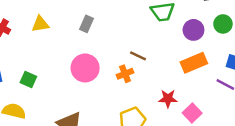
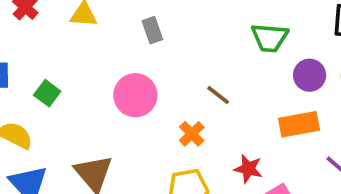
gray rectangle: (87, 24) -> (152, 30), turned -56
orange cross: (125, 74) -> (192, 134), moved, turned -35

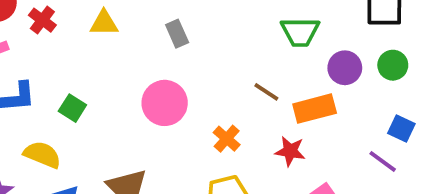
brown line: (218, 95) -> (266, 92), moved
orange rectangle: (299, 124) -> (315, 109), moved
red star: (248, 169) -> (290, 151), moved

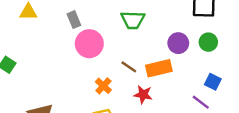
green trapezoid: (300, 32) -> (133, 20), moved
brown line: (266, 92) -> (129, 67), moved
pink circle: (165, 103) -> (89, 44), moved

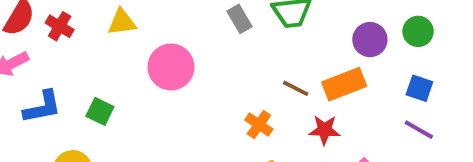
gray rectangle: (74, 20) -> (239, 19), moved
pink circle: (89, 44) -> (171, 67), moved
blue square: (213, 82) -> (419, 88), moved

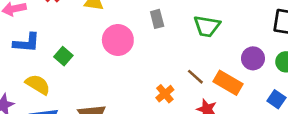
gray rectangle: (239, 19) -> (157, 19), moved
orange rectangle: (344, 84) -> (228, 83), turned 36

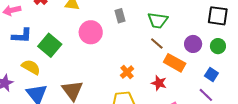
green square: (63, 56) -> (50, 45), size x1.6
brown line: (195, 77) -> (157, 44), moved

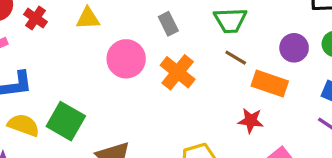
green square: (50, 45) -> (66, 121), moved
yellow semicircle: (31, 67) -> (23, 125), moved
orange cross: (127, 72) -> (178, 72), moved, size x1.5

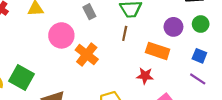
brown line: (236, 58) -> (125, 33), moved, turned 72
orange cross: (178, 72) -> (87, 55), moved

